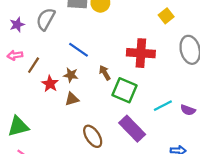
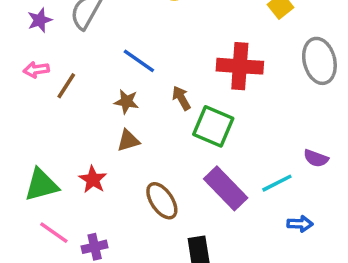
red star: (50, 84) -> (93, 180), moved
cyan line: (163, 106) -> (277, 183), moved

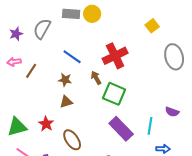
red cross: (240, 66) -> (115, 56), moved, turned -30
cyan line: (277, 183) -> (150, 126), turned -54
brown ellipse: (162, 201) -> (72, 140), moved

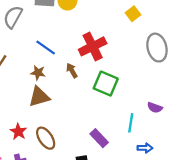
green square: (114, 94) -> (106, 84), moved
brown triangle: (66, 102) -> (39, 97), size x1.5
red star: (46, 124) -> (18, 132), moved
purple rectangle: (121, 129) -> (99, 138), moved, size x0.7

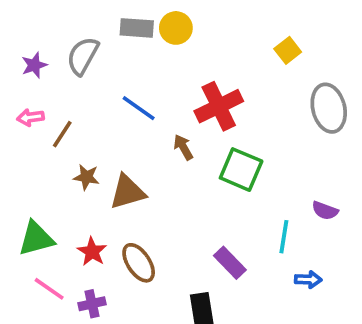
brown star: (38, 73) -> (86, 177), moved

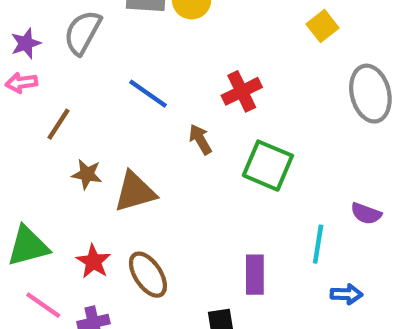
red cross: (219, 106) -> (242, 91), size x0.7
pink arrow: (31, 117) -> (21, 83), moved
purple rectangle: (230, 263) -> (255, 275), turned 44

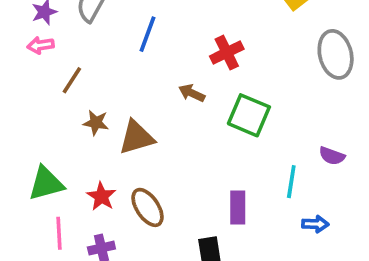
blue line: (148, 94) -> (147, 34), moved, turned 75
brown arrow: (200, 139) -> (192, 93), turned -35
pink line: (43, 305) -> (59, 233), turned 52

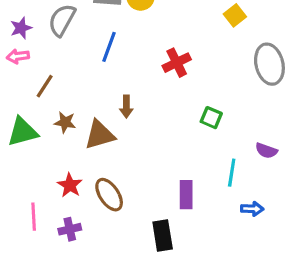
brown arrow: (192, 93) -> (126, 107), moved, turned -115
green square: (249, 115) -> (211, 118), moved, size x0.6
green triangle: (46, 183) -> (23, 132), moved

